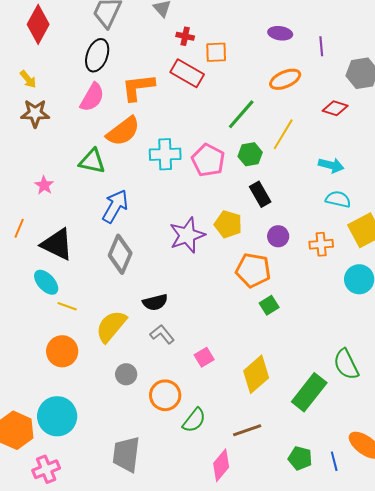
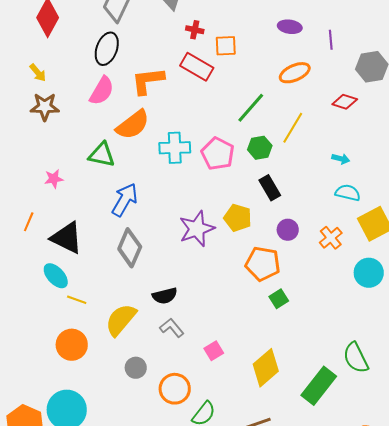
cyan arrow: (331, 165) -> (341, 159), size x0.7
pink star: (44, 185) -> (54, 179), turned 30
orange cross: (321, 244) -> (331, 238), turned -35

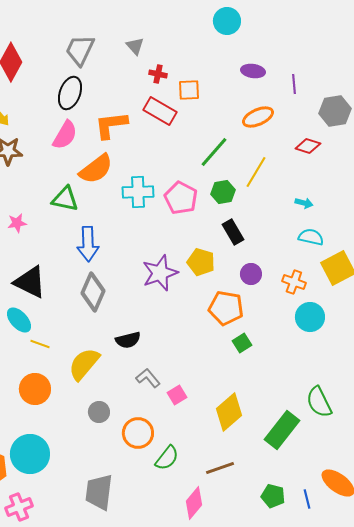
blue arrow: (125, 200) -> (88, 244), turned 148
orange cross: (331, 238) -> (294, 282), turned -30
cyan circle: (369, 273) -> (310, 317), moved
gray L-shape: (172, 328) -> (148, 378), moved

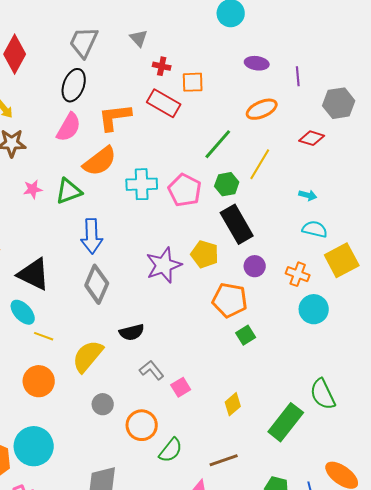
green triangle: (65, 199) -> (69, 191), turned -32
pink star: (17, 223) -> (33, 189), moved
black rectangle: (233, 232) -> (237, 224), size x1.5
yellow diamond: (229, 412) -> (233, 404), size x0.6

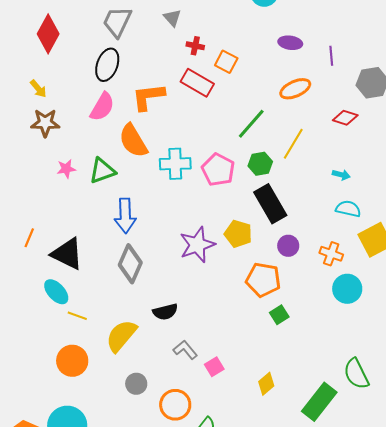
orange square: (193, 82) -> (226, 62), turned 30
orange semicircle: (100, 161) -> (133, 141), turned 96

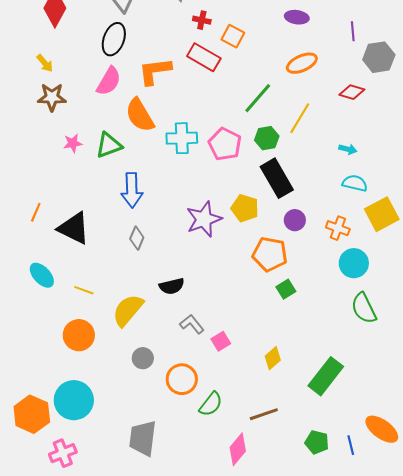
purple line: (331, 56) -> (353, 31), moved
gray diamond: (130, 264) -> (137, 238), size x0.6
cyan ellipse: (56, 292) -> (42, 275), moved
green semicircle: (356, 374) -> (364, 308), moved

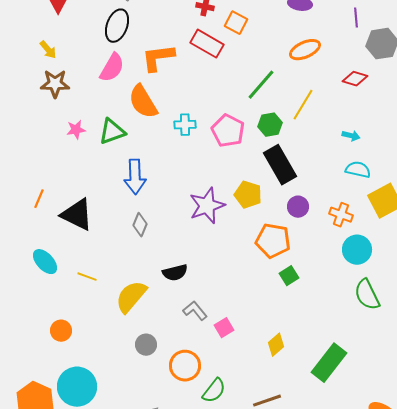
cyan cross: (182, 138) -> (185, 125), size x0.7
orange circle: (79, 335) -> (61, 331), moved, size x0.7

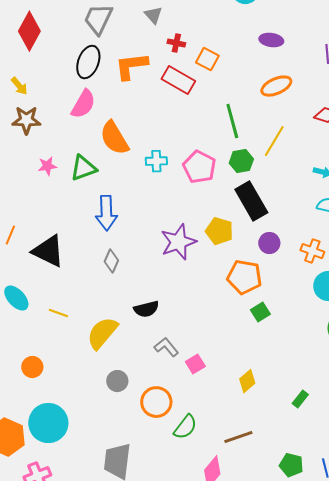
orange L-shape: (158, 58) -> (131, 66), moved
green line: (261, 85) -> (232, 121), turned -56
green rectangle: (329, 363) -> (300, 399), size x0.5

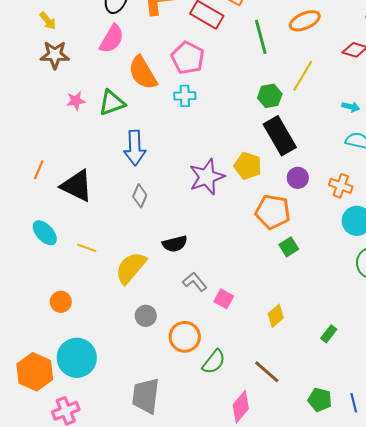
green line: (232, 121) -> (261, 37), moved
pink pentagon: (199, 167) -> (188, 58), moved
pink square: (195, 364) -> (224, 299), turned -30
brown line: (238, 437) -> (267, 372), turned 60

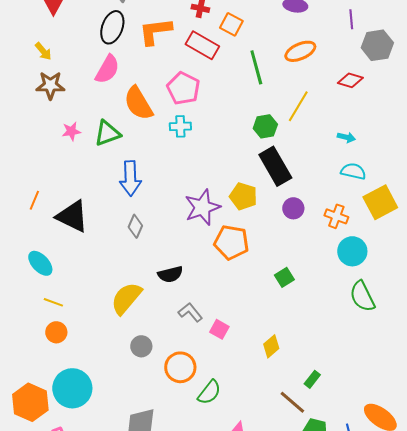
orange pentagon: (273, 212) -> (231, 242), moved
yellow line: (87, 248) -> (53, 302), moved
green rectangle: (329, 334) -> (312, 379), moved
brown line: (267, 372) -> (292, 402), moved

